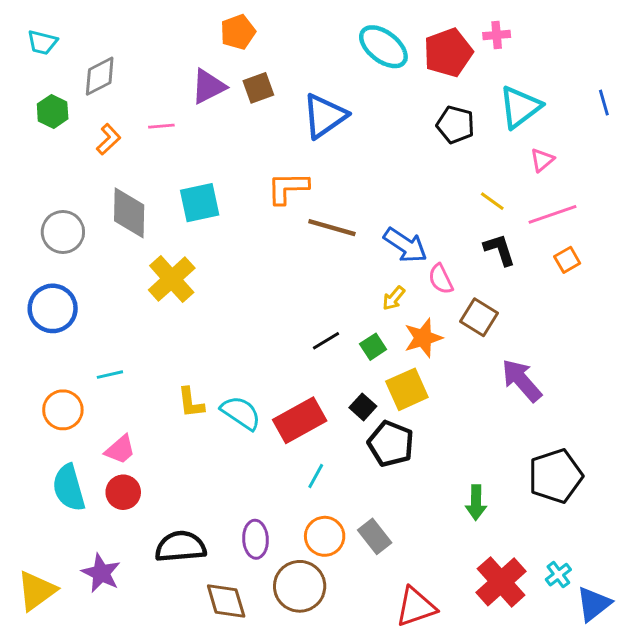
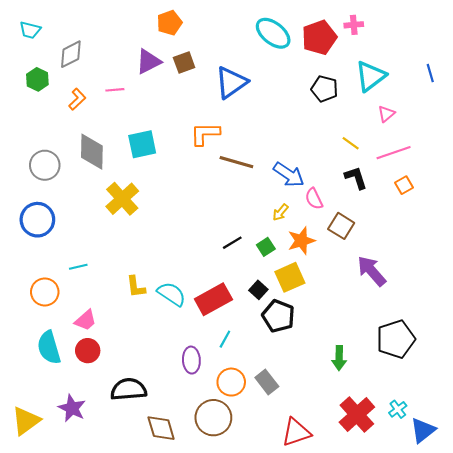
purple ellipse: (256, 539) -> (191, 360), moved

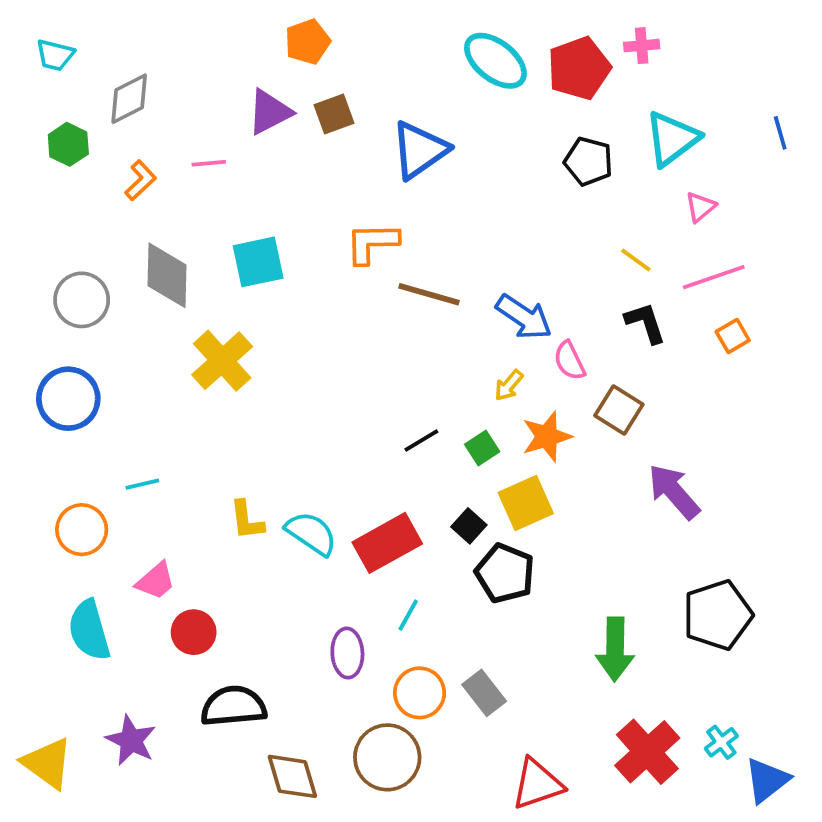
red circle: (88, 351) -> (194, 632), moved
green arrow: (339, 358) -> (615, 649), size x1.4
yellow triangle: (26, 421) -> (47, 763), turned -48

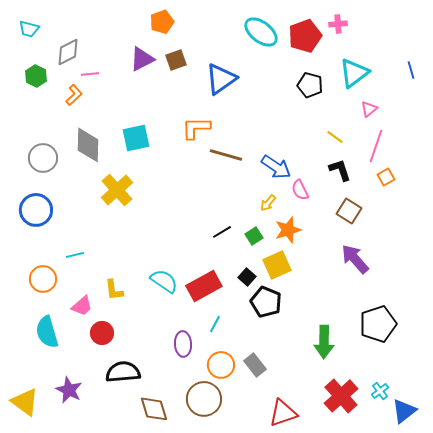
pink line: (209, 163) -> (90, 74), moved
pink line: (714, 277) -> (376, 146), turned -52
brown square: (619, 410) -> (349, 211), moved
yellow L-shape: (247, 520) -> (114, 290), moved

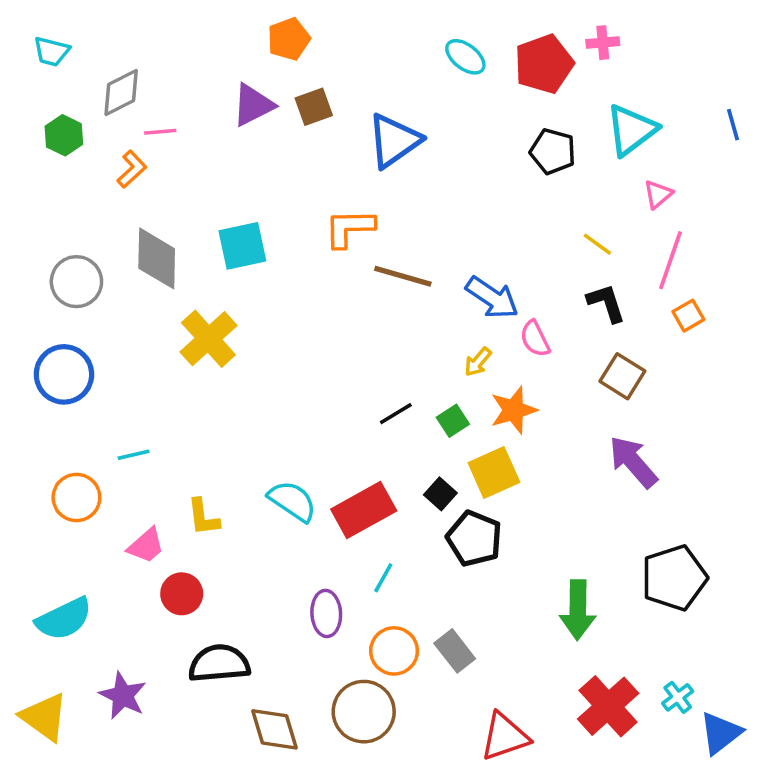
cyan ellipse: (261, 32) -> (465, 57), size x0.7
cyan semicircle: (47, 332) -> (64, 619), moved, turned -100

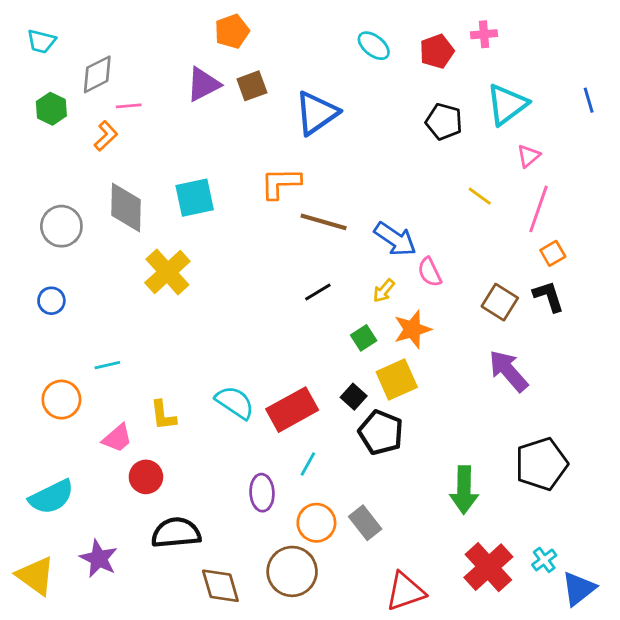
red pentagon: (544, 64) -> (437, 51), size x0.7
black L-shape: (606, 303) -> (549, 296), moved
blue circle: (64, 374) -> (51, 301), size x0.6
black line: (396, 414) -> (318, 292), moved

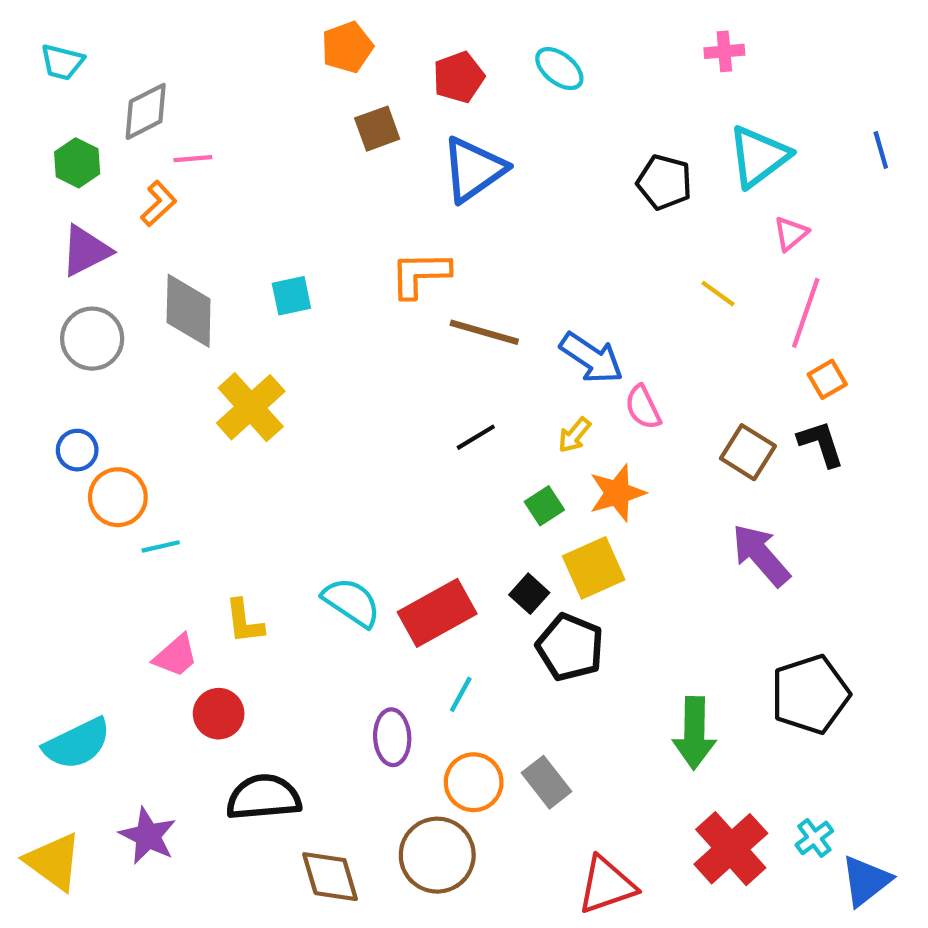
red pentagon: (437, 51) -> (459, 77), moved
purple triangle: (203, 84) -> (86, 251), moved
cyan square: (195, 198) -> (291, 296), size x0.7
orange circle: (61, 400) -> (118, 497), moved

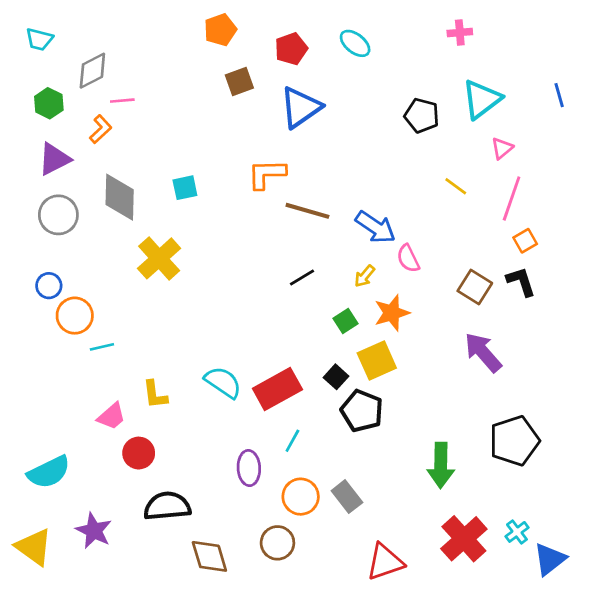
brown circle: (437, 855) -> (277, 543), size x0.7

